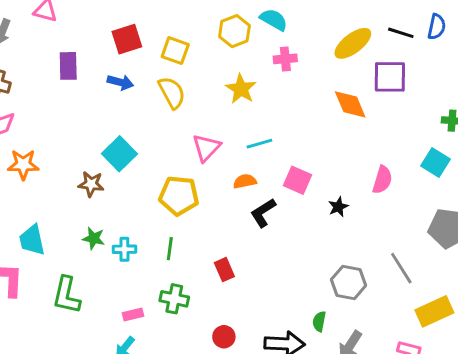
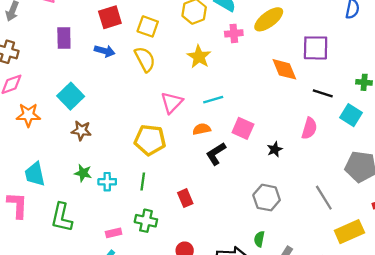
black line: (401, 33) -> (323, 93), moved
yellow ellipse: (353, 43) -> (269, 19), moved
cyan square: (119, 154) -> (71, 96), moved
gray hexagon: (349, 282) -> (267, 198), moved

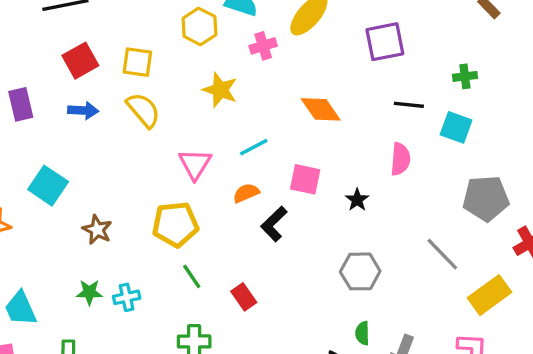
orange diamond: (284, 69) -> (321, 109), moved
brown star: (81, 131) -> (97, 230), moved, turned 30
green line: (143, 181) -> (192, 276), moved, turned -30

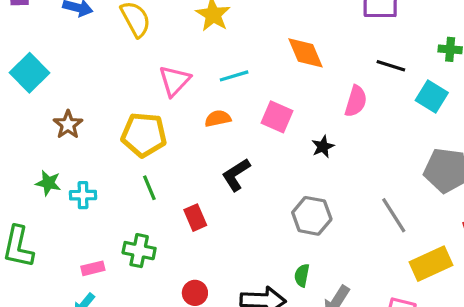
pink semicircle: (400, 159) -> (356, 101), moved
black L-shape: (274, 224) -> (236, 175), moved

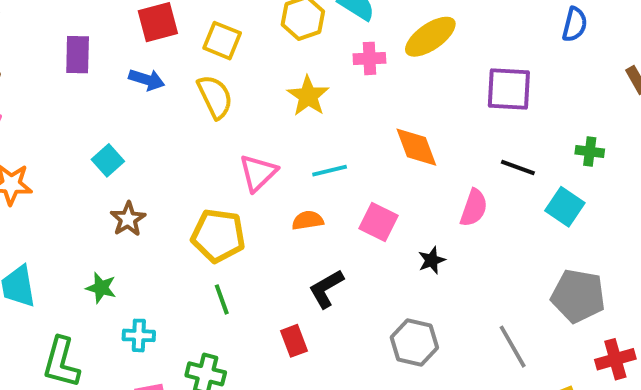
cyan square: (30, 73) -> (108, 160), moved, size x0.7
cyan cross: (83, 195) -> (139, 335), moved
red rectangle: (195, 218) -> (294, 341), moved

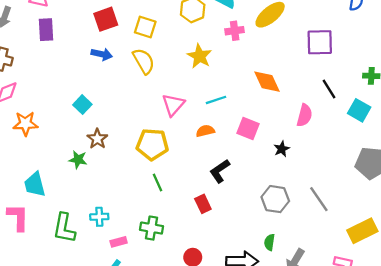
purple rectangle: (78, 55) -> (46, 30), moved
black line: (518, 168) -> (329, 89), turned 42
green star: (101, 288) -> (78, 160), moved
cyan cross: (139, 335) -> (99, 217), moved
gray line: (513, 347) -> (319, 199), moved

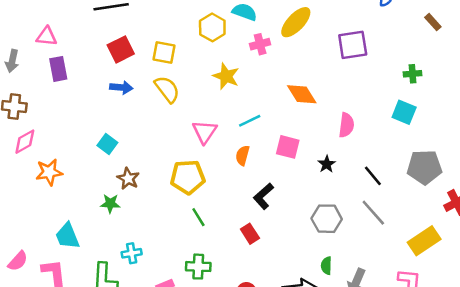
black line: (329, 89) -> (373, 176), moved
orange semicircle: (205, 131) -> (242, 155), turned -54
cyan cross: (99, 217) -> (132, 253), moved

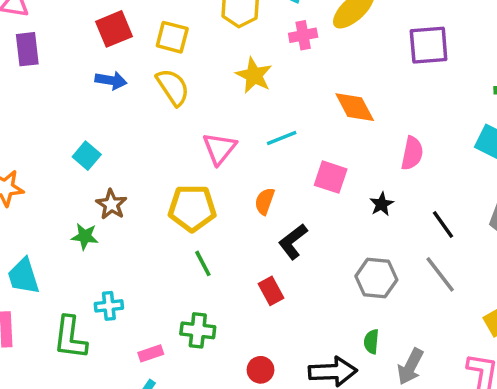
orange semicircle: (242, 155) -> (265, 201), moved

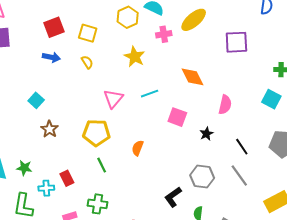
yellow semicircle: (173, 87) -> (87, 62), size x0.6
orange semicircle: (265, 201) -> (138, 148), moved
green star: (85, 236) -> (24, 168), moved
black L-shape: (293, 242) -> (173, 197), moved
red rectangle: (271, 291) -> (67, 178), moved

